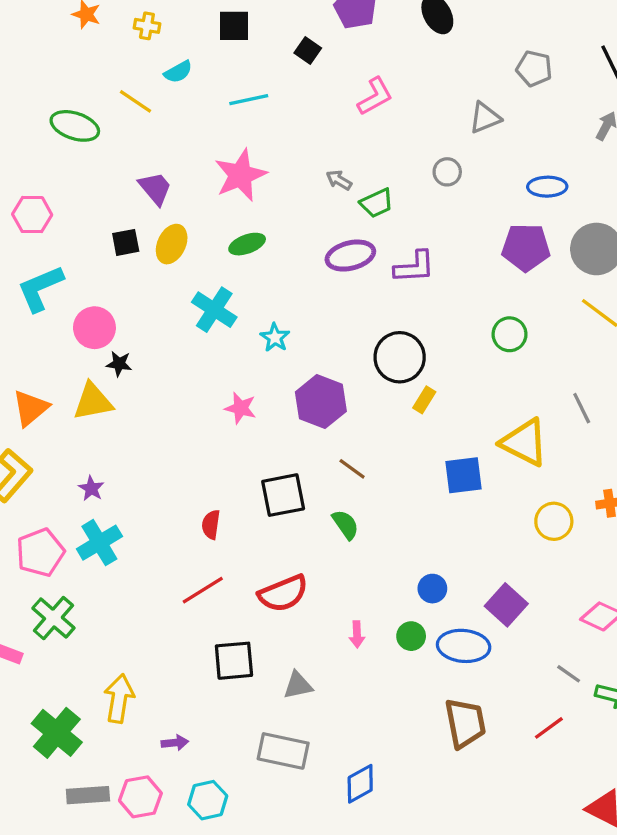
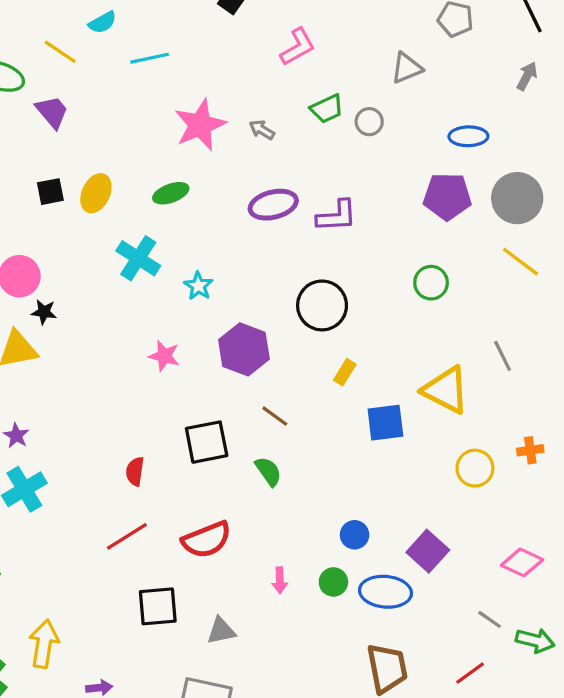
cyan line: (249, 100) -> (150, 58), moved
pink star: (240, 175) -> (200, 125), moved
purple trapezoid: (155, 188) -> (52, 112), moved
green trapezoid: (377, 203) -> (327, 109), moved
yellow rectangle: (424, 400) -> (345, 372), moved

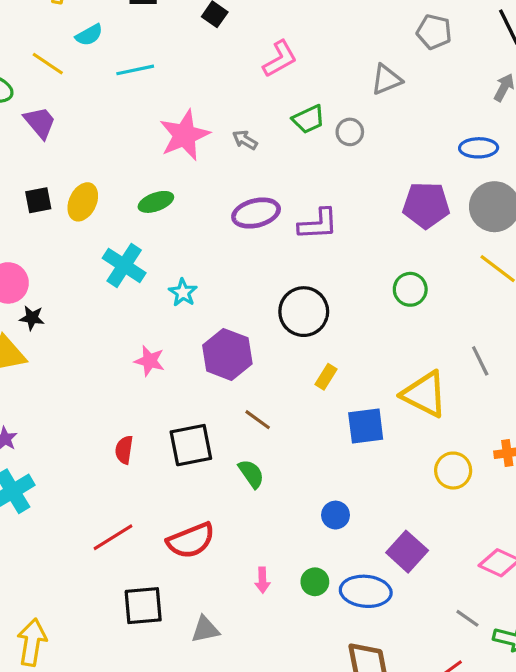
blue ellipse: (468, 136) -> (479, 148), moved
red semicircle: (135, 471) -> (124, 450), moved
blue circle: (355, 535) -> (336, 515), moved

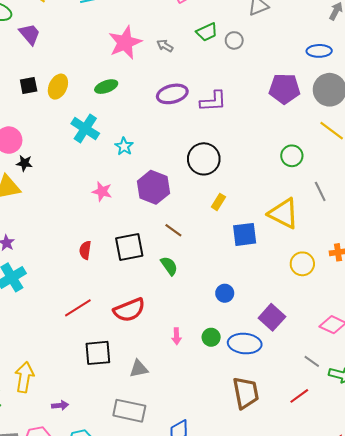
green circle: (410, 289) -> (292, 156), moved

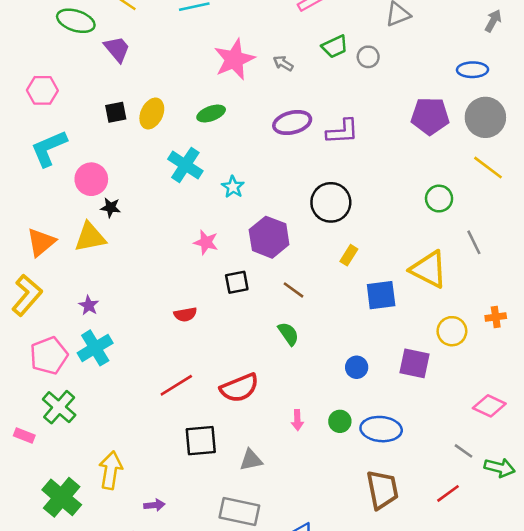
black square: (129, 247) -> (237, 282), moved, size x0.7
red semicircle: (85, 250) -> (185, 314), turned -108
purple square: (272, 317) -> (415, 363), moved, turned -30

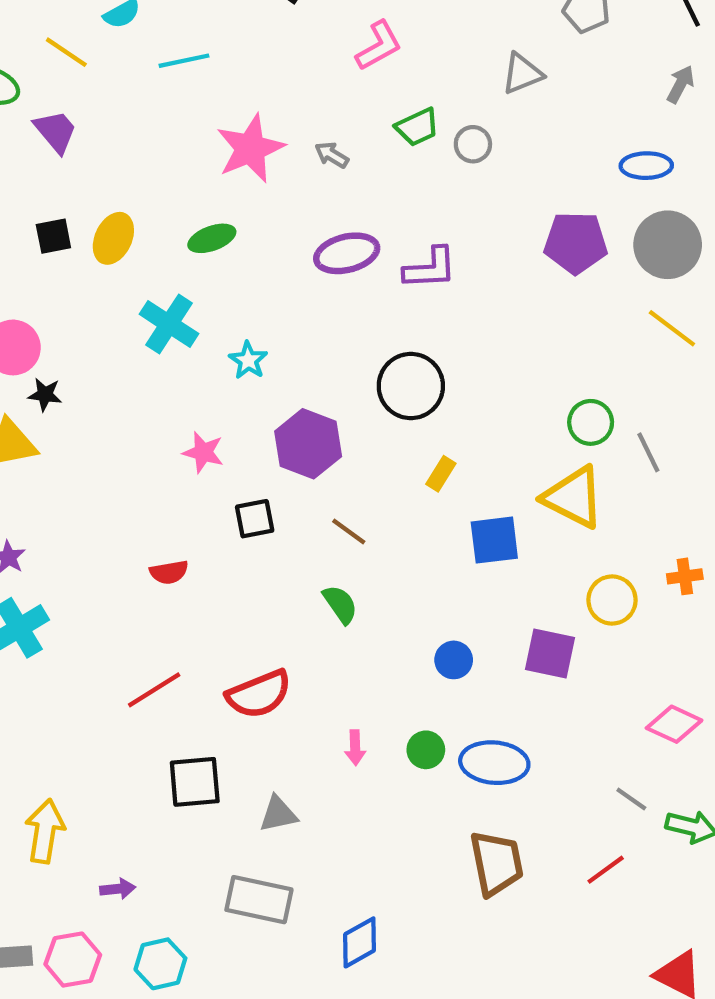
green circle: (439, 199) -> (591, 422), moved

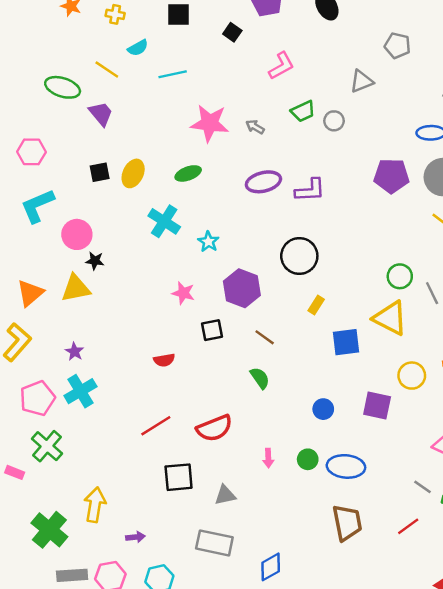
pink star: (250, 148) -> (210, 123), turned 30

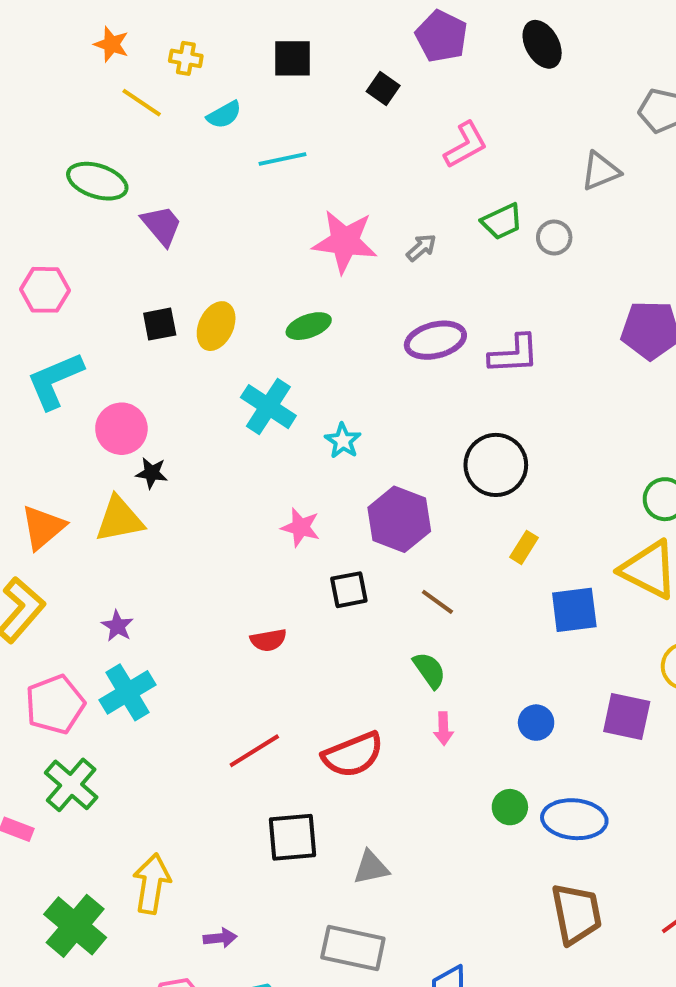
yellow line: (107, 69) -> (142, 103), moved
gray arrow: (255, 127) -> (421, 248), turned 108
pink arrow: (268, 458) -> (443, 729), moved

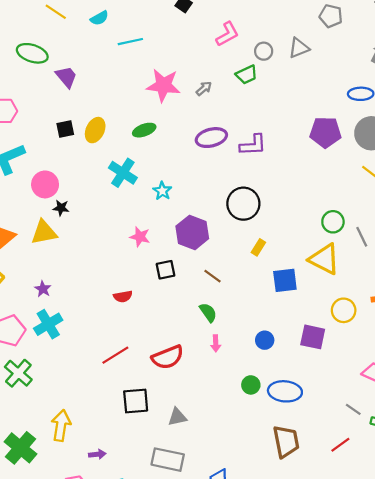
gray circle: (554, 238) -> (264, 51), moved

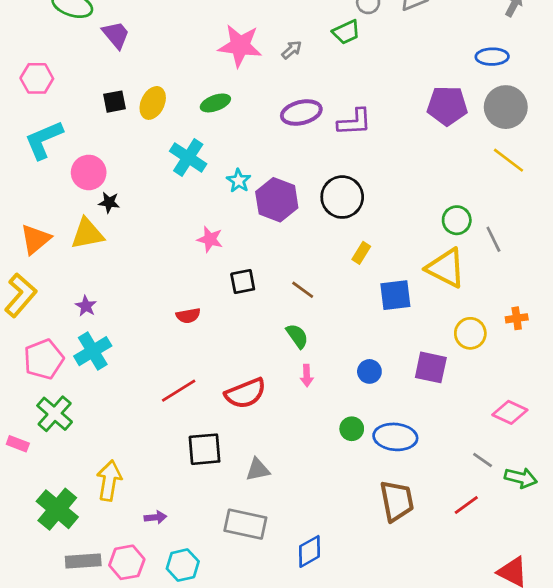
purple hexagon: (192, 232) -> (277, 200), moved

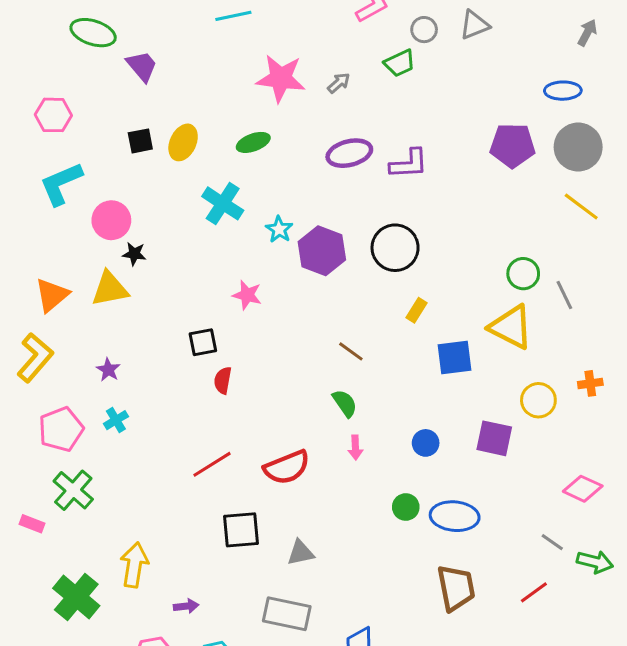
black square: (243, 282) -> (203, 342), moved
red semicircle: (188, 316) -> (223, 380), turned 110
cyan cross: (93, 351) -> (116, 420), size x0.6

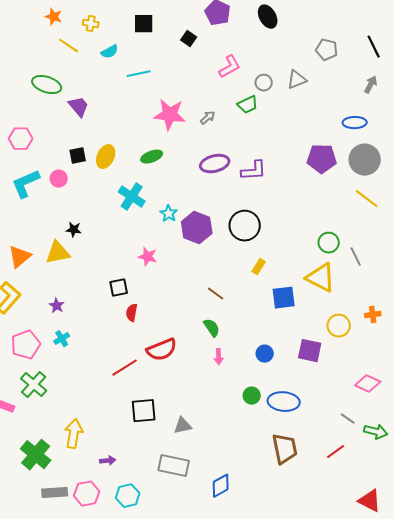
pink circle: (111, 220) -> (59, 179), moved, size x0.7
red semicircle: (287, 467) -> (162, 350), moved

